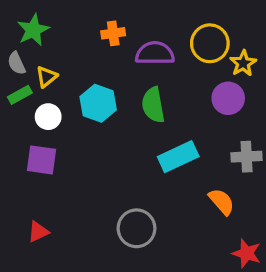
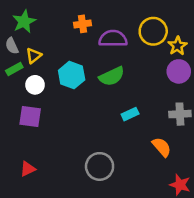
purple circle: (228, 98) -> (179, 71), moved
green semicircle: (153, 105) -> (112, 76), turned -105
cyan rectangle: (178, 157) -> (130, 114), size x0.6

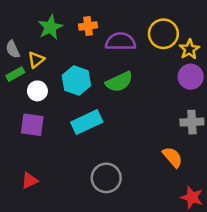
green star: (24, 21) -> (50, 27), moved
cyan rectangle: (130, 114) -> (87, 122), moved, size x1.6

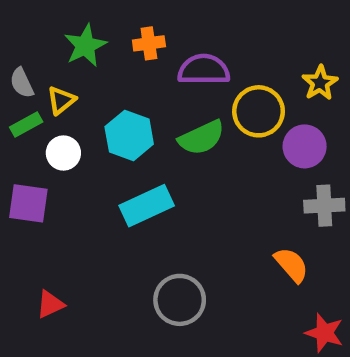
yellow circle: (163, 34) -> (259, 111), moved
purple circle: (191, 77) -> (305, 146), moved
purple square: (32, 125) -> (28, 203), moved

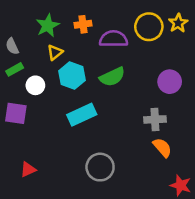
yellow star: (320, 83) -> (178, 23), moved
yellow triangle: (61, 100) -> (55, 52), moved
yellow circle: (259, 111) -> (149, 27), moved
gray cross: (324, 206) -> (155, 119), moved

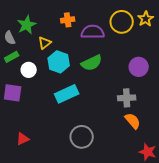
green star: (48, 26) -> (27, 25), moved

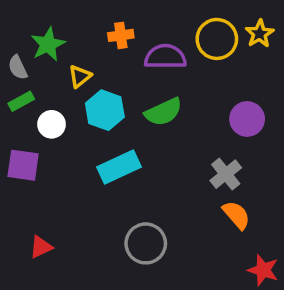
gray cross: (127, 98) -> (226, 174), turned -36

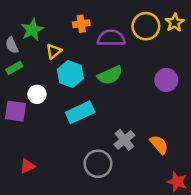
white circle: (52, 124) -> (37, 94), moved
gray cross: (226, 174) -> (124, 140), moved

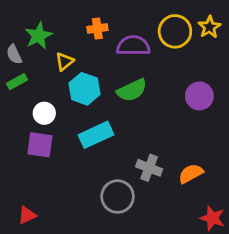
purple square: (15, 111) -> (40, 145), moved
gray cross: (124, 140) -> (149, 168), turned -30
orange semicircle: (159, 145) -> (191, 174), turned -78
red triangle: (27, 166) -> (27, 215), moved

